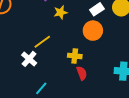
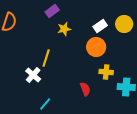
yellow line: (42, 42) -> (46, 58), turned -36
yellow cross: (75, 56) -> (106, 72), moved

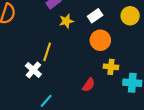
white rectangle: (100, 26) -> (95, 16), moved
red semicircle: (85, 89) -> (89, 85), turned 56

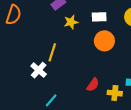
white rectangle: (95, 16) -> (99, 17), turned 32
yellow cross: (111, 67) -> (115, 93), moved

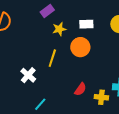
orange circle: (104, 41) -> (80, 47), moved
yellow line: (52, 52) -> (52, 58), moved

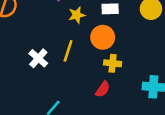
white cross: (28, 75) -> (38, 58), moved
yellow cross: (101, 97) -> (113, 63), moved

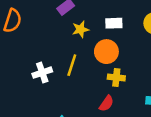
white cross: (38, 58) -> (42, 73), turned 30

